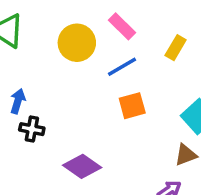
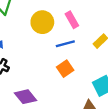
orange square: (132, 106) -> (65, 69), turned -35

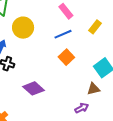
yellow circle: (42, 22) -> (23, 28), moved

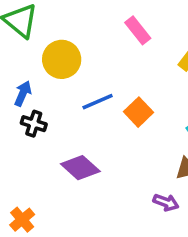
blue line: (63, 34) -> (98, 102), moved
purple arrow: (82, 108) -> (166, 202), turned 48

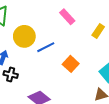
blue line: (98, 102) -> (46, 47), moved

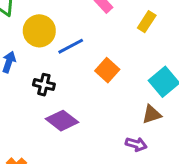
black cross: (11, 75) -> (44, 85), moved

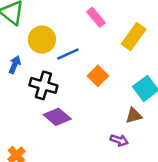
yellow rectangle: (147, 22) -> (134, 37), size x1.5
black cross: (44, 85) -> (43, 85), size x1.5

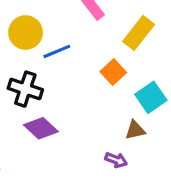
orange square: (98, 76) -> (113, 72), moved

